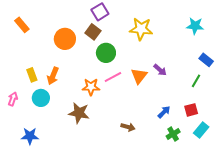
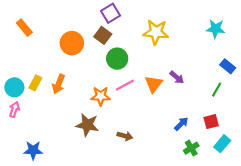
yellow rectangle: (32, 75) -> (35, 83), turned 48
cyan circle: (41, 98) -> (14, 87), moved
brown arrow: (128, 127) -> (125, 136), moved

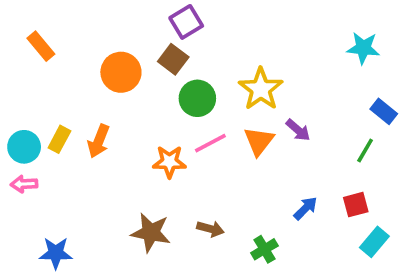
yellow star: (156, 32) -> (261, 89), moved, turned 30
pink arrow: (14, 109) -> (24, 184), turned -112
brown star: (87, 125) -> (151, 233), moved
green cross: (191, 148) -> (264, 249), moved

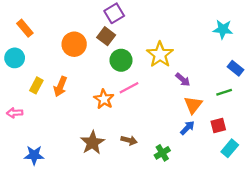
orange triangle: (259, 141) -> (193, 105), moved
cyan circle: (24, 147) -> (15, 58), moved
green line: (365, 151) -> (224, 92), turned 42
orange star: (169, 162) -> (104, 99), turned 30
brown star: (151, 233) -> (92, 143), turned 30

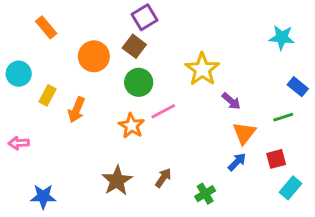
orange rectangle: (25, 28) -> (46, 27), moved
green circle: (121, 60) -> (139, 82), moved
yellow rectangle: (36, 85) -> (48, 95), moved
brown arrow: (129, 140) -> (163, 178), turned -70

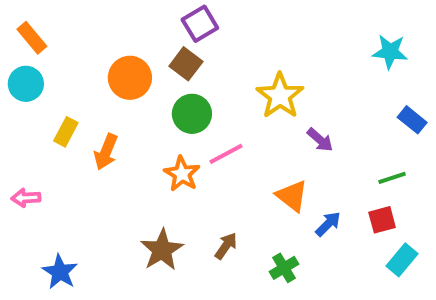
orange rectangle: (46, 27) -> (32, 38), moved
cyan circle: (19, 74) -> (26, 84), moved
green line: (283, 117) -> (392, 178), moved
orange triangle: (244, 133) -> (292, 196), moved, turned -30
blue star: (43, 197) -> (60, 272), turned 30

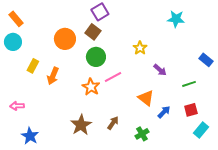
cyan star: (390, 52) -> (176, 19), moved
yellow star: (280, 96) -> (140, 48), size x0.6
green line: (392, 178) -> (189, 84), moved
pink arrow: (26, 198) -> (17, 106), moved

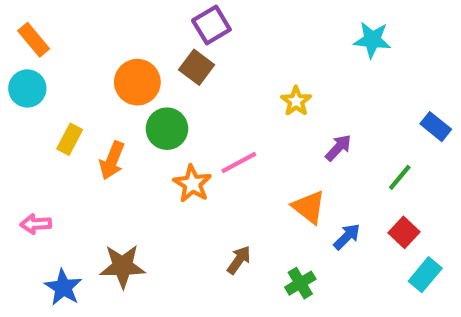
green circle: (96, 57) -> (167, 129), moved
purple arrow: (160, 70) -> (338, 148), turned -88
green line: (189, 84) -> (400, 177), turned -32
red square: (191, 110) -> (404, 232), turned -32
brown star: (81, 125) -> (123, 266), moved, turned 30

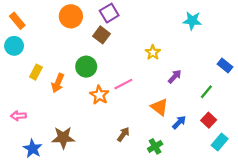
orange circle: (137, 82) -> (71, 16), moved

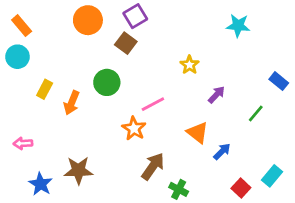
orange star: (99, 95) -> (134, 128), moved
red square: (209, 120) -> (241, 188), moved
brown arrow: (123, 134) -> (153, 166), size x1.5
green cross: (155, 146) -> (179, 189), moved, turned -32

